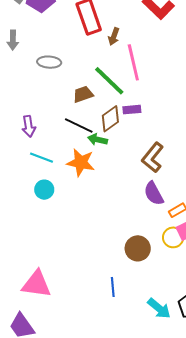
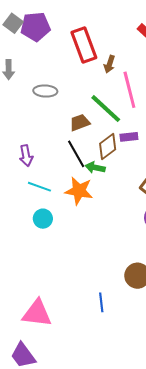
black line: (79, 126) -> (76, 154), turned 36
blue line: (113, 287) -> (101, 302), moved

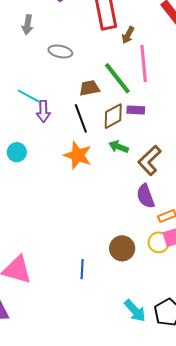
purple arrow: (26, 156) -> (43, 111), moved
green arrow: (95, 168) -> (119, 147), moved
cyan line: (39, 187) -> (29, 96), moved
cyan circle: (43, 219) -> (17, 152), moved

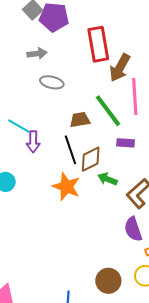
gray arrow: (27, 25) -> (37, 54), moved, turned -108
brown arrow: (128, 35) -> (120, 68), size x1.6
brown diamond: (113, 116) -> (91, 159), moved

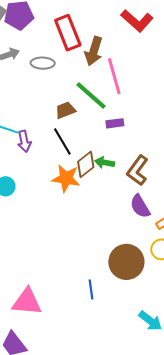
gray ellipse: (52, 82) -> (43, 63), moved
brown diamond: (91, 159) -> (86, 164), moved
brown circle: (108, 281) -> (126, 262), size x1.4

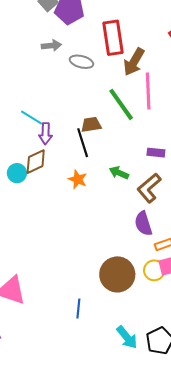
brown trapezoid: (65, 110) -> (91, 125), moved
purple rectangle: (115, 123) -> (156, 153), moved
brown diamond: (86, 164) -> (36, 162), moved
orange star: (66, 178) -> (78, 179), size x0.7
blue line: (91, 289) -> (78, 309), moved

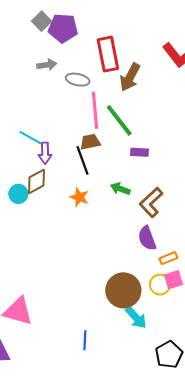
pink line: (148, 91) -> (95, 110), moved
purple rectangle: (156, 153) -> (139, 152), moved
blue line: (78, 309) -> (85, 340), moved
cyan arrow: (127, 337) -> (136, 318), moved

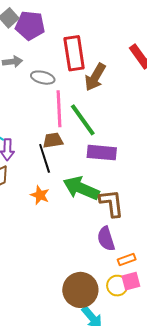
purple rectangle: (139, 152) -> (102, 153), size x1.6
green arrow: (120, 189) -> (81, 188), size x1.8
brown L-shape: (151, 202) -> (112, 203), turned 124

